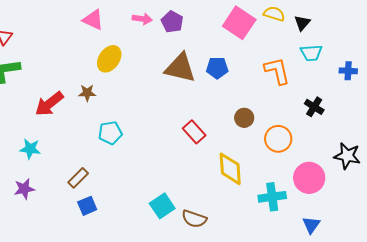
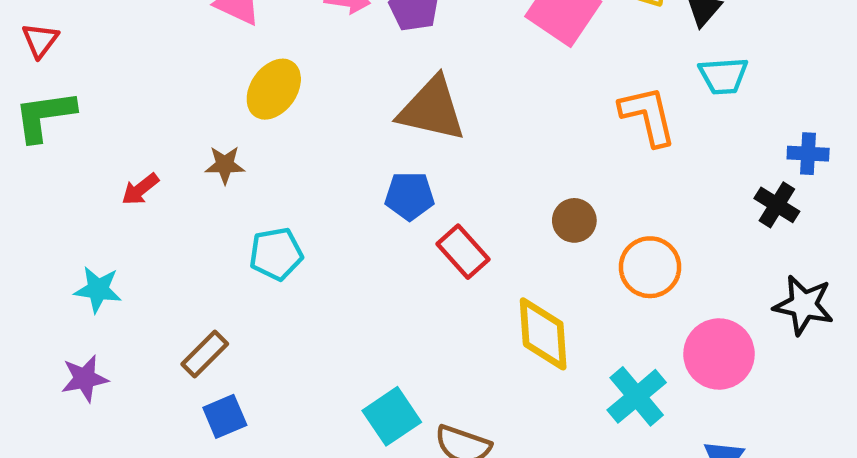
blue pentagon: (217, 68) -> (410, 196), moved
blue cross: (348, 71) -> (808, 154), moved
red arrow: (49, 104) -> (140, 189), size x0.6
black cross: (314, 107) -> (777, 205), moved
cyan cross: (272, 197) -> (637, 396), turned -32

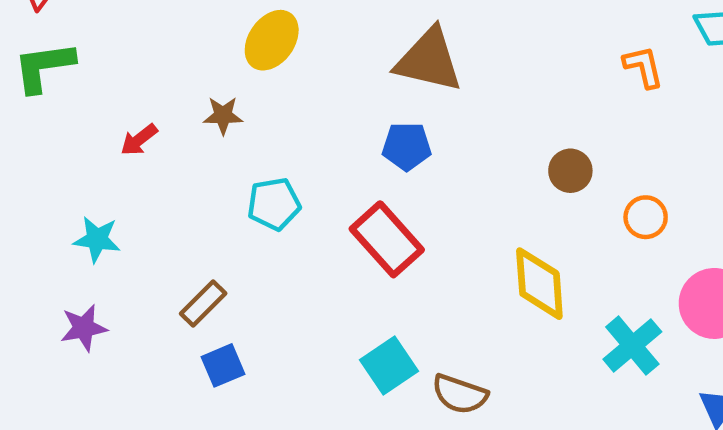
orange L-shape: (648, 116) -> (643, 67), size x0.7
red rectangle: (463, 252) -> (387, 239), moved, size x1.4
orange circle: (650, 267) -> (646, 217), size x0.7

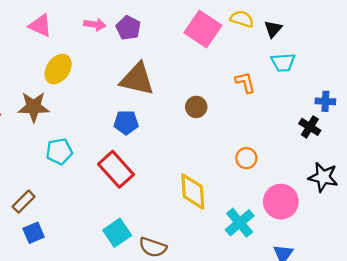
brown star: (223, 115) -> (34, 107), size x1.6
brown circle: (570, 171) -> (196, 107), moved

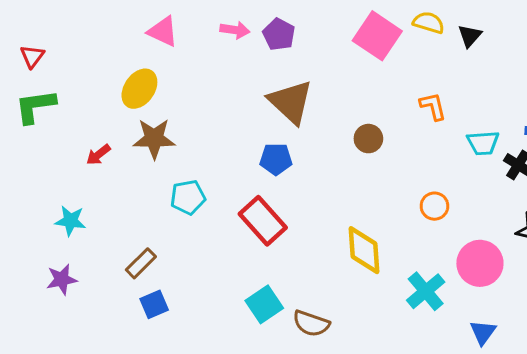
cyan trapezoid: (283, 62) -> (483, 143), moved
yellow ellipse: (58, 69) -> (139, 89), moved
brown triangle: (137, 79) -> (291, 102), turned 30

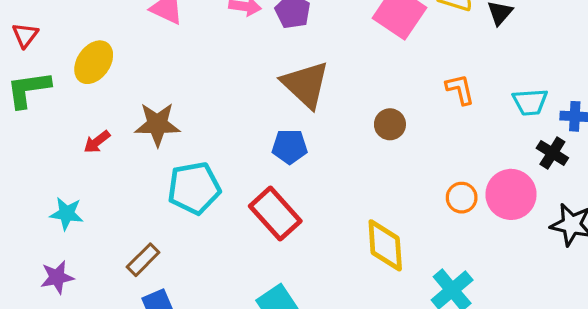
yellow ellipse: (139, 89) -> (94, 62), moved
cyan trapezoid: (483, 143) -> (530, 102), moved
cyan pentagon: (188, 197) -> (194, 188), size x1.4
pink circle: (480, 263) -> (511, 194), moved

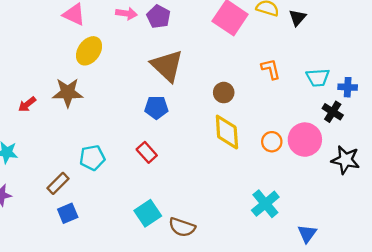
yellow ellipse: (94, 62) -> (89, 51), moved
cyan pentagon: (194, 188) -> (92, 158), moved, size x0.7
red rectangle: (275, 214) -> (147, 152), size x0.6
yellow diamond: (385, 245) -> (227, 132), moved

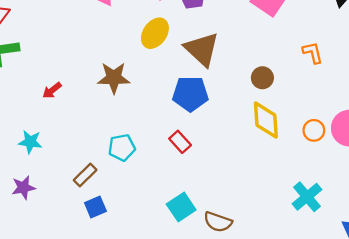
yellow ellipse: (89, 51) -> (155, 33), moved
brown star: (68, 93) -> (114, 78), moved
blue pentagon: (156, 107) -> (190, 94), size x1.4

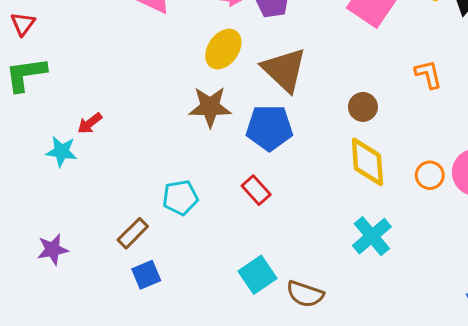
brown star: (114, 78) -> (210, 107), moved
cyan star: (30, 142) -> (62, 151), moved
cyan cross: (307, 197) -> (372, 236), moved

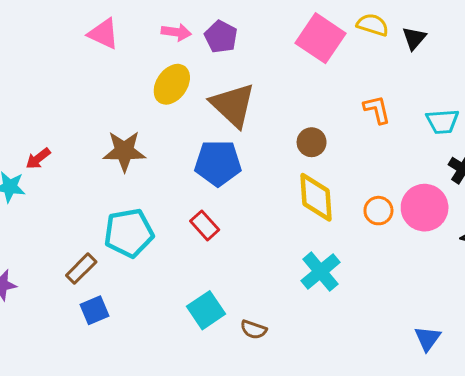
brown star: (210, 107) -> (124, 151), moved
cyan pentagon: (180, 198) -> (129, 233), size x1.4
brown semicircle: (305, 294) -> (254, 330), size x0.7

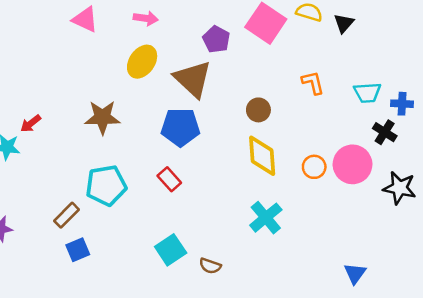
purple pentagon: (221, 37) -> (216, 39), moved

